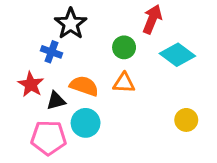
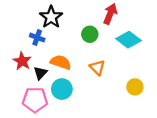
orange triangle: (124, 83) -> (97, 68), moved, turned 42
black triangle: (56, 101) -> (40, 73), turned -32

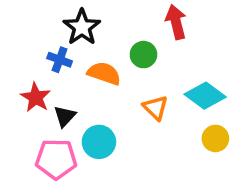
red arrow: (110, 14) -> (176, 22), turned -36
cyan diamond: (128, 40) -> (205, 96), moved
orange semicircle: (61, 62) -> (104, 73), moved

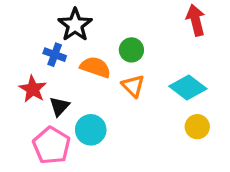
red arrow: (176, 22) -> (196, 20), moved
orange triangle: (155, 108) -> (133, 86), moved
pink pentagon: (56, 159) -> (52, 145), turned 30

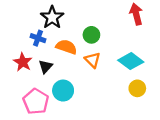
black triangle: (59, 106) -> (46, 67), moved

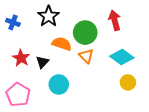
red arrow: (136, 14) -> (115, 20), moved
green circle: (91, 35) -> (85, 33), size x1.5
blue cross: (38, 38) -> (13, 22), moved
pink pentagon: (36, 101) -> (18, 95), moved

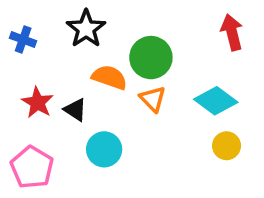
red arrow: (115, 20) -> (232, 32), moved
black triangle: (42, 62) -> (75, 110), turned -40

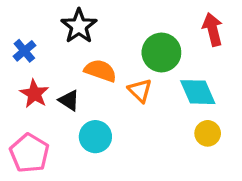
blue cross: (23, 40) -> (24, 51), moved, turned 30
green circle: (151, 58) -> (161, 52), moved
cyan diamond: (216, 101) -> (198, 92), turned 30

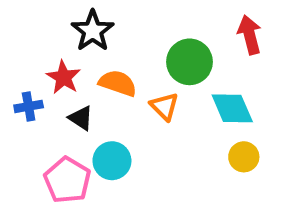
blue cross: (24, 51) -> (29, 106), moved, turned 30
red star: (34, 94) -> (63, 77), moved
pink pentagon: (29, 153) -> (67, 180), moved

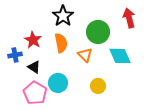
black star: (93, 31) -> (63, 16), moved
orange semicircle: (118, 83) -> (61, 43), turned 60
black triangle: (81, 118) -> (34, 67), moved
yellow circle: (244, 157) -> (98, 86), moved

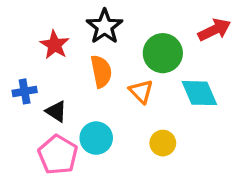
red arrow: (129, 18) -> (214, 30), turned 78
red star: (33, 40) -> (55, 45), moved

